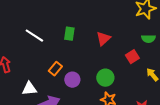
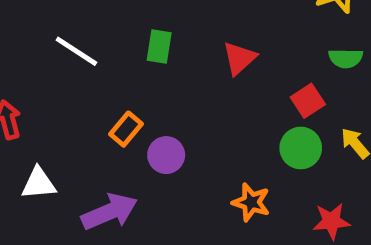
green circle: (105, 78) -> (301, 148), moved
white triangle: (29, 89) -> (39, 183), moved

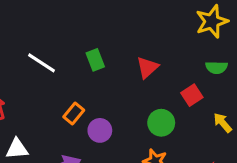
green rectangle: (159, 46) -> (95, 60), turned -30
green circle: (301, 148) -> (161, 123), moved

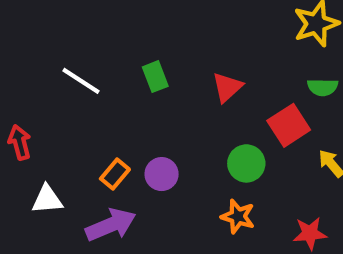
red square: (192, 95) -> (289, 125), size x1.4
orange rectangle: (74, 114) -> (115, 174), moved

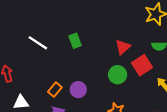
red triangle: (227, 87) -> (123, 47), moved
green circle: (246, 163) -> (118, 75), moved

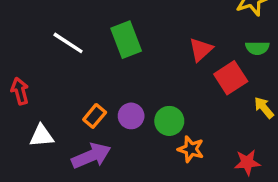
green rectangle: (75, 41) -> (126, 40), size x1.5
green circle: (118, 75) -> (169, 121), moved

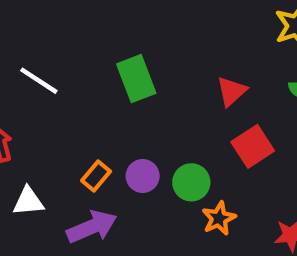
white line: (68, 43) -> (39, 81), moved
red square: (231, 78) -> (253, 146), moved
orange star: (191, 149) -> (219, 218), turned 30

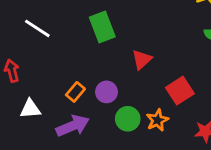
red triangle: (232, 91) -> (142, 59), moved
red square: (253, 146) -> (180, 91), moved
green circle: (191, 182) -> (128, 119), moved

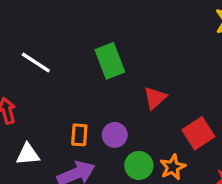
orange rectangle: (75, 92) -> (79, 135), turned -36

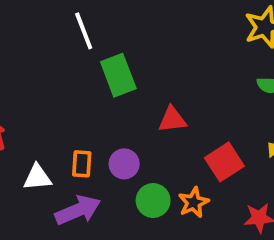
white line: (36, 62) -> (84, 31), moved, turned 36
red triangle: (155, 98) -> (172, 120), turned 35
white triangle: (28, 154) -> (37, 177), moved

